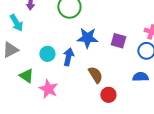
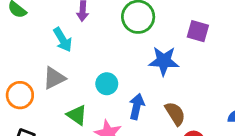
purple square: (118, 41) -> (198, 31), moved
blue arrow: (68, 57) -> (137, 107), moved

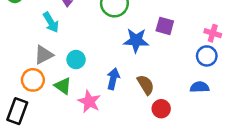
purple square: (198, 31) -> (165, 26), moved
cyan circle: (107, 84) -> (76, 60), moved
orange circle: (20, 95) -> (33, 80), moved

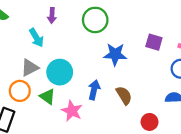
purple square: (165, 26) -> (154, 42), moved
cyan circle: (76, 60) -> (60, 72), size x1.5
red circle: (161, 109) -> (150, 122), moved

